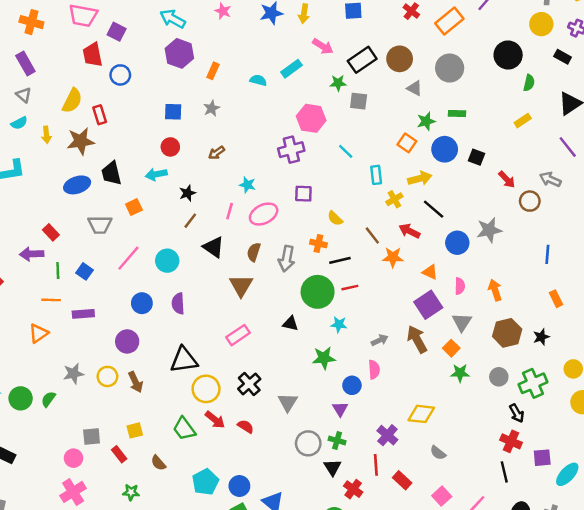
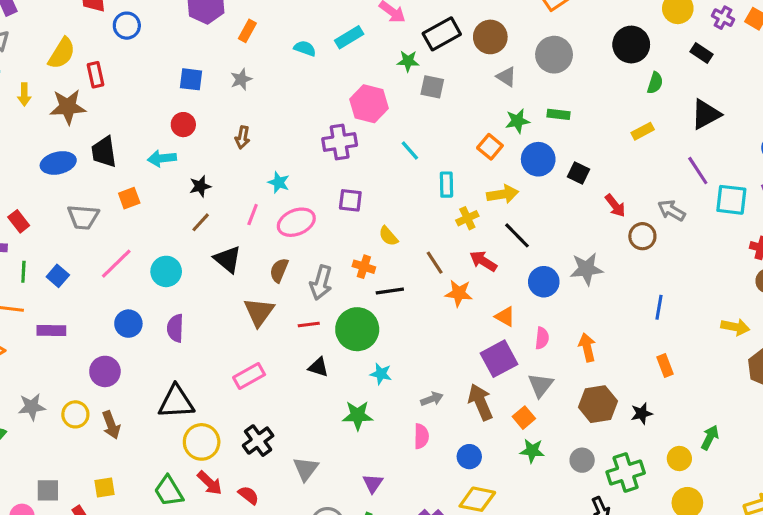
brown arrow: (217, 153) -> (242, 137), turned -49
red line: (350, 288) -> (309, 325), moved
blue circle: (352, 385) -> (469, 457), moved

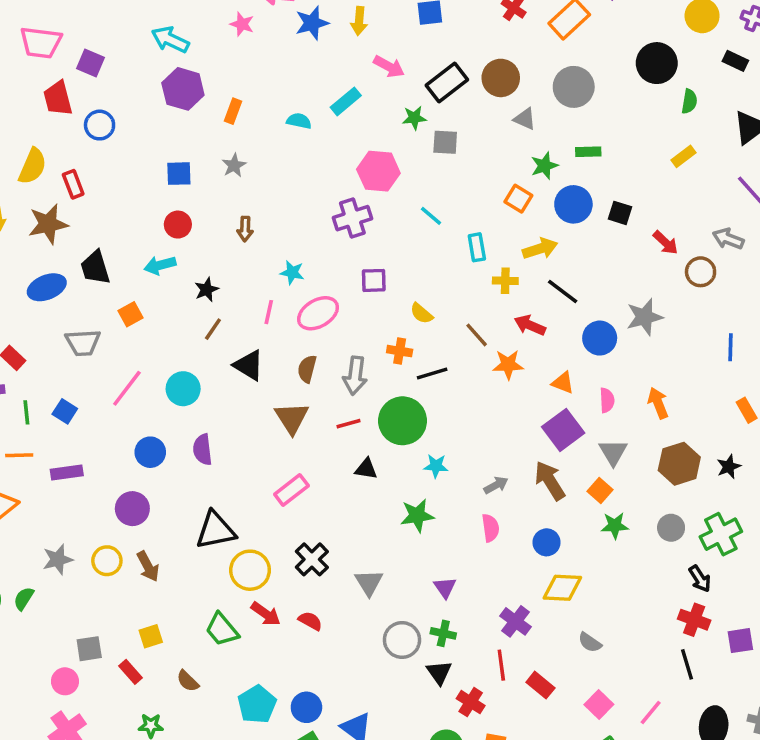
yellow cross: (467, 218) -> (505, 281), turned 35

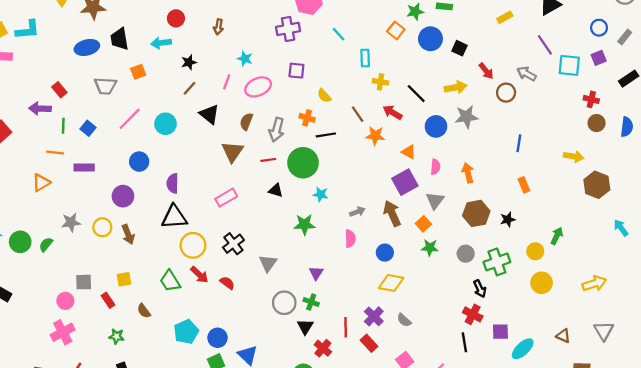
yellow arrow: (540, 249) -> (456, 87), moved
purple semicircle: (203, 450) -> (173, 183), moved
purple cross: (515, 621) -> (374, 316), moved

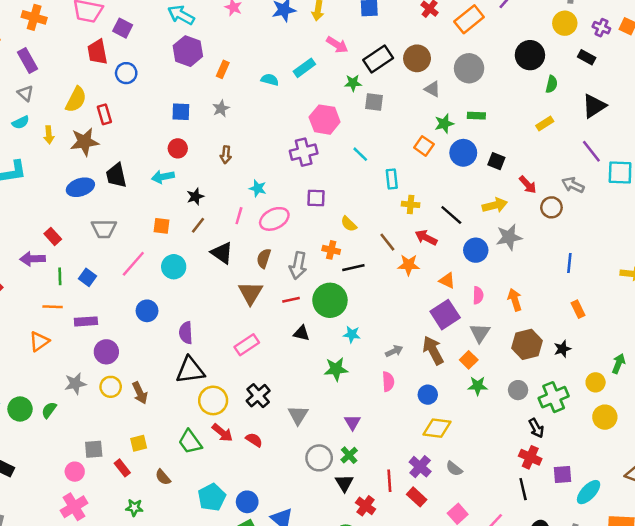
orange square: (138, 72) -> (162, 226), moved, turned 32
purple circle: (123, 196) -> (106, 352), moved
green cross: (311, 302) -> (349, 455), turned 32

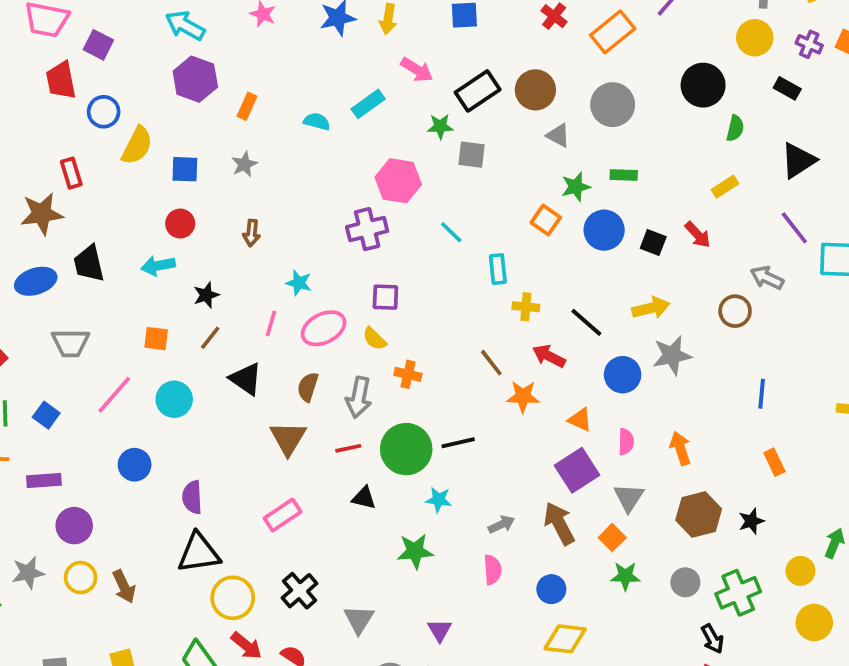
yellow semicircle: (76, 99) -> (137, 146), moved
red arrow: (528, 185) -> (698, 235), moved
yellow semicircle: (349, 224) -> (374, 339), moved
black line: (353, 268) -> (458, 443), moved

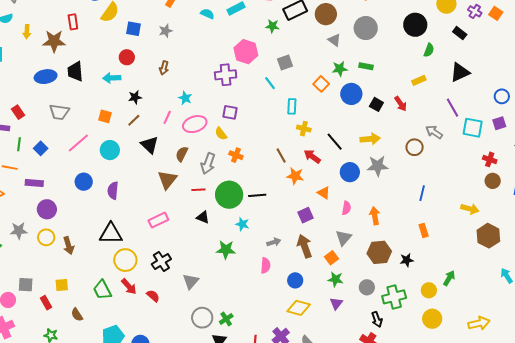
gray square: (471, 155) -> (285, 62), moved, turned -35
purple square: (577, 470) -> (306, 215), moved, size x0.7
purple semicircle: (192, 497) -> (113, 191), moved
purple triangle: (440, 630) -> (336, 303), moved

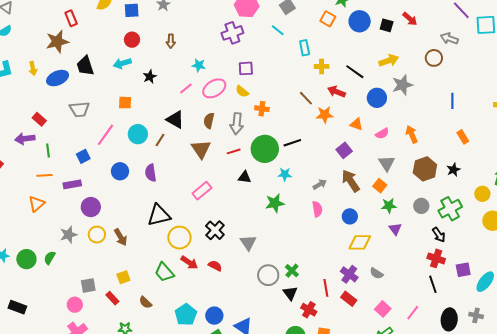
yellow arrow: (27, 32) -> (33, 69), moved
pink line: (167, 117) -> (186, 89), turned 40
brown line: (134, 120) -> (160, 140), moved
blue square: (41, 148) -> (83, 156), moved, turned 32
pink semicircle: (346, 208) -> (382, 134), turned 64

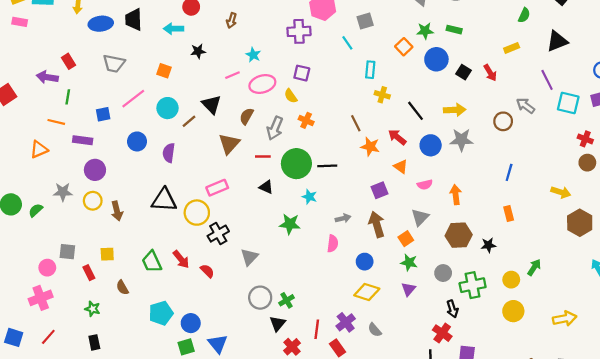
red arrow: (336, 92) -> (397, 137), moved
yellow circle: (179, 238) -> (197, 213), moved

